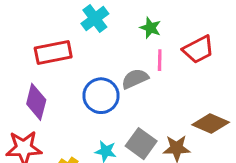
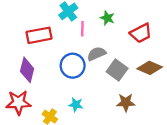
pink line: (160, 60) -> (82, 29), moved
brown diamond: (211, 123) -> (150, 68), moved
gray square: (141, 144) -> (117, 70), moved

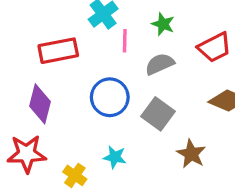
gray semicircle: (96, 54) -> (160, 64), moved
gray square: (117, 70) -> (158, 114), moved
brown star: (126, 102) -> (191, 154), turned 30

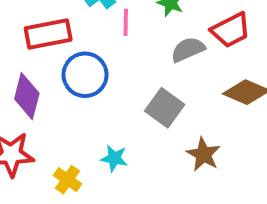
gray semicircle: (160, 64) -> (188, 50), moved
blue circle: (110, 97) -> (85, 75), moved

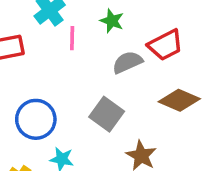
blue circle: (85, 75) -> (36, 119), moved

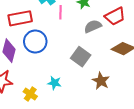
blue circle: (36, 119) -> (35, 42), moved

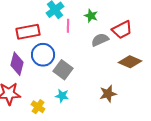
gray square: (81, 57) -> (63, 70), moved
brown star: (101, 81) -> (108, 94), turned 30

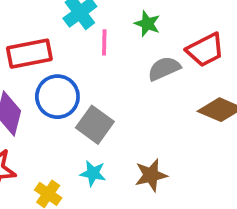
brown star: (108, 94) -> (151, 175), moved

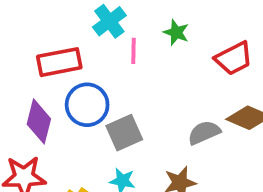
gray semicircle: (164, 69) -> (204, 133), moved
gray square: (95, 125) -> (124, 133), turned 30

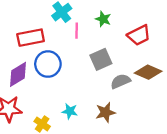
purple diamond: (39, 121) -> (18, 74), turned 45
gray square: (124, 133) -> (101, 59), moved

